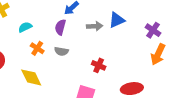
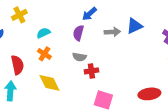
orange cross: (37, 48) -> (44, 54), moved
red cross: (99, 65) -> (91, 71), moved, turned -32

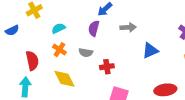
blue triangle: (134, 26) -> (150, 51), moved
gray semicircle: (79, 57) -> (86, 53), moved

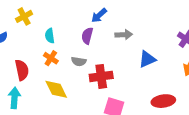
cyan semicircle: (58, 28) -> (50, 36), turned -72
red cross: (107, 67) -> (101, 76), size x1.5

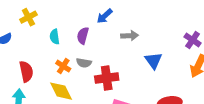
purple semicircle: (87, 36) -> (83, 36), moved
orange cross: (51, 58) -> (63, 66), moved
blue triangle: (147, 59) -> (153, 61), turned -42

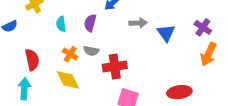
blue triangle: (153, 61) -> (166, 33), moved

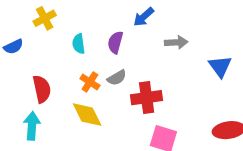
blue triangle: (166, 33) -> (220, 66), moved
gray semicircle: (91, 51) -> (117, 78), turned -40

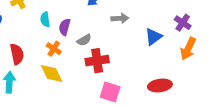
purple semicircle: (115, 42) -> (65, 27), moved
blue triangle: (220, 66) -> (153, 37), turned 30
gray semicircle: (117, 78) -> (84, 40), moved

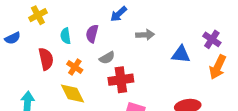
purple semicircle: (65, 27) -> (92, 34), moved
blue triangle: (153, 37) -> (181, 54), turned 42
red semicircle: (17, 54) -> (46, 59), moved

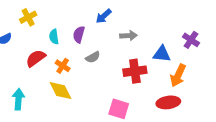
red semicircle: (46, 59) -> (36, 58), turned -114
orange arrow: (218, 67) -> (178, 75), moved
red cross: (121, 80) -> (135, 71), moved

